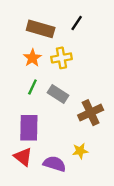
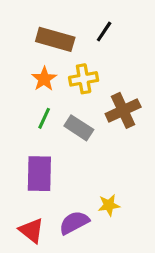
brown cross: (91, 113) -> (123, 110), moved
red triangle: (23, 157) -> (31, 230), moved
purple semicircle: (54, 164) -> (74, 223), turned -45

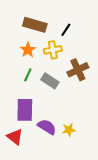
black line: (104, 31) -> (66, 30), moved
purple semicircle: (74, 223) -> (47, 127), moved, turned 60
red triangle: (31, 230) -> (15, 137), moved

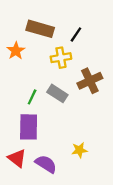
orange star: (28, 50) -> (16, 51), moved
green line: (28, 75) -> (32, 97), moved
purple semicircle: (47, 127) -> (46, 164), moved

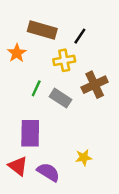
green line: (32, 97) -> (36, 88), moved

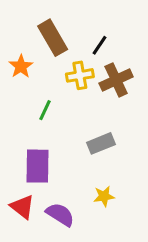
brown rectangle: (42, 30) -> (53, 38), turned 44
brown cross: (95, 85) -> (116, 80), moved
gray rectangle: (61, 98) -> (101, 143), moved, turned -55

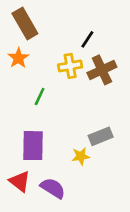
brown rectangle: (53, 38) -> (25, 23), moved
gray rectangle: (101, 143) -> (101, 136), moved
yellow star: (104, 196) -> (81, 156), moved

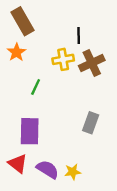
black line: (87, 39) -> (79, 36), turned -35
gray rectangle: (101, 136) -> (91, 123), turned -48
yellow star: (81, 156) -> (73, 172), moved

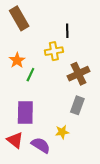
orange star: (16, 52) -> (17, 60), moved
brown cross: (92, 63) -> (78, 74), moved
yellow star: (73, 172) -> (62, 132), moved

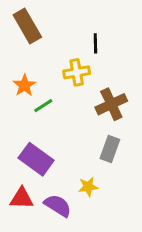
green line: (30, 75) -> (43, 106), turned 32
purple rectangle: (25, 113) -> (36, 159), turned -55
red triangle: (15, 140) -> (22, 198), turned -36

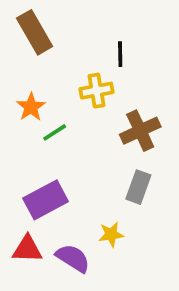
purple rectangle: (36, 159) -> (46, 200), turned -64

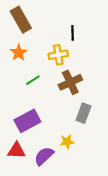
orange star: (31, 107) -> (19, 53), moved
brown cross: (140, 131) -> (70, 82), moved
purple semicircle: (73, 258) -> (44, 156), turned -75

